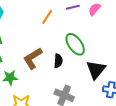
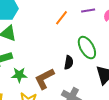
brown L-shape: (33, 58) -> (44, 79), moved

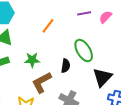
orange line: (61, 18) -> (48, 26), moved
green star: (19, 75) -> (32, 60), moved

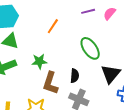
black semicircle: (66, 66) -> (75, 76), moved
brown L-shape: (42, 82) -> (50, 83), turned -40

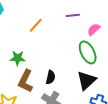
pink semicircle: (110, 13) -> (94, 29), moved
green ellipse: (90, 48) -> (88, 52), moved

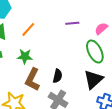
purple line: (73, 15) -> (72, 23), moved
orange line: (36, 25) -> (28, 29), moved

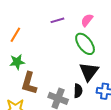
black semicircle: (57, 76) -> (78, 91), moved

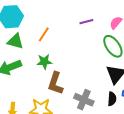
black semicircle: (78, 91) -> (112, 99), moved

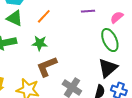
brown L-shape: (55, 83) -> (47, 67), turned 40

